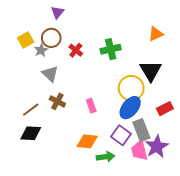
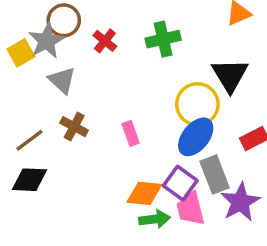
yellow square: (26, 40) -> (21, 53), moved
gray star: (41, 50) -> (47, 41), size x1.5
orange diamond: (87, 141) -> (144, 193), moved
pink trapezoid: (139, 151) -> (191, 209), moved

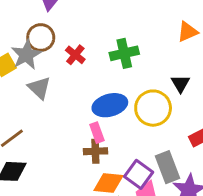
black triangle: (230, 75) -> (180, 84), size x0.6
brown cross: (74, 127) -> (95, 151), moved, turned -30
blue ellipse: (196, 137) -> (110, 105), moved, turned 36

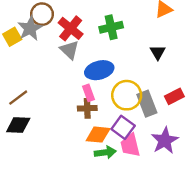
red cross: (75, 55) -> (71, 28), size x1.5
gray triangle: (39, 88) -> (69, 50), moved
yellow circle: (153, 108) -> (127, 95), moved
gray rectangle: (167, 167) -> (147, 104), moved

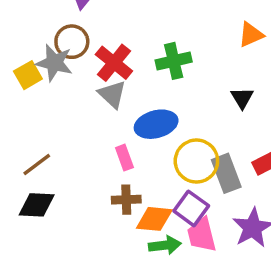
gray star: (30, 28) -> (54, 63), turned -30
pink rectangle: (88, 93) -> (124, 158), moved
brown cross: (87, 108) -> (126, 200), moved

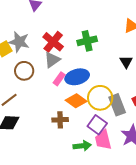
brown circle: (72, 42) -> (24, 71), moved
gray triangle: (112, 94) -> (52, 60), turned 42
pink rectangle: (124, 158) -> (59, 79), moved, turned 56
orange diamond: (154, 219) -> (76, 101), moved, turned 30

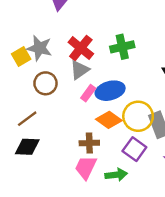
pink trapezoid: (103, 140) -> (86, 167), moved, turned 40

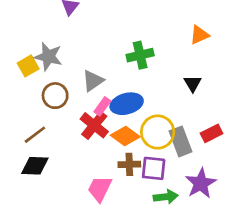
red cross: (81, 48) -> (94, 125), moved
brown cross: (89, 143) -> (129, 164), moved
purple square: (134, 149) -> (154, 168), turned -30
green arrow: (116, 175) -> (166, 197), moved

